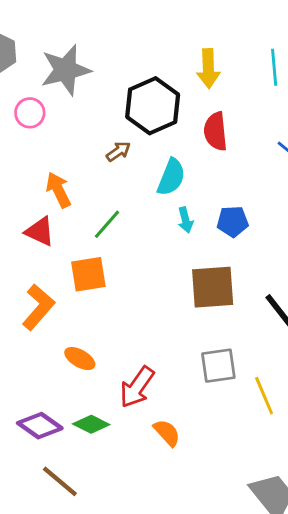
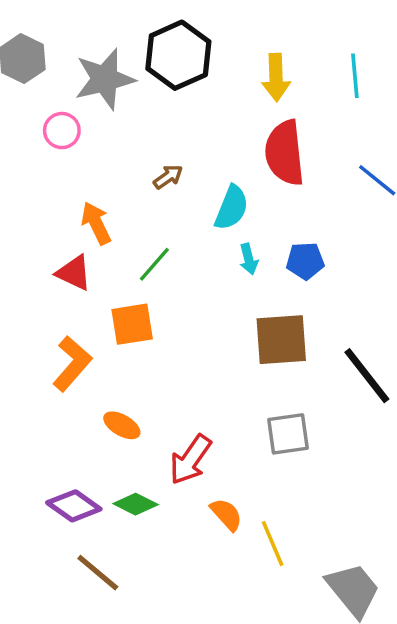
black hexagon: (153, 106) -> (178, 55), moved
red semicircle: (216, 131) -> (285, 153), size x1.4
yellow line: (264, 396) -> (273, 544), moved

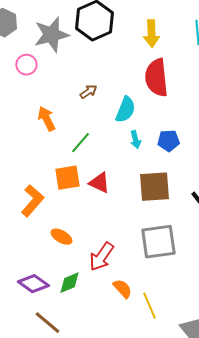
red triangle: (74, 273) -> (99, 183), moved
gray square: (288, 434) -> (158, 242), size x1.4
green diamond: (136, 504) -> (69, 283), turned -50

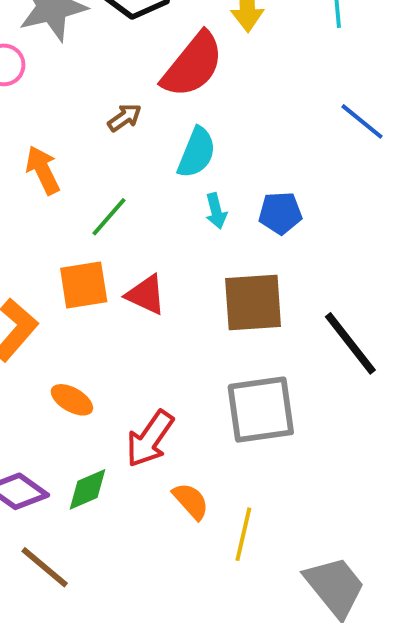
red semicircle: (156, 78) -> (193, 65), moved, turned -135
yellow line: (149, 306) -> (243, 534), turned 36

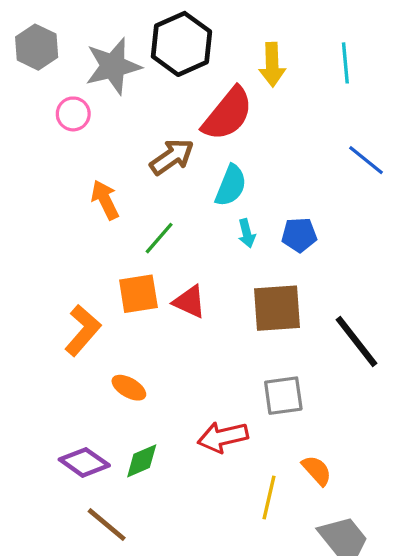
brown arrow: (125, 118) -> (172, 157), size x1.6
gray square: (261, 410) -> (283, 396), size x0.7
red arrow: (150, 439) -> (223, 437), moved, turned 42
orange semicircle: (191, 501) -> (317, 470), moved

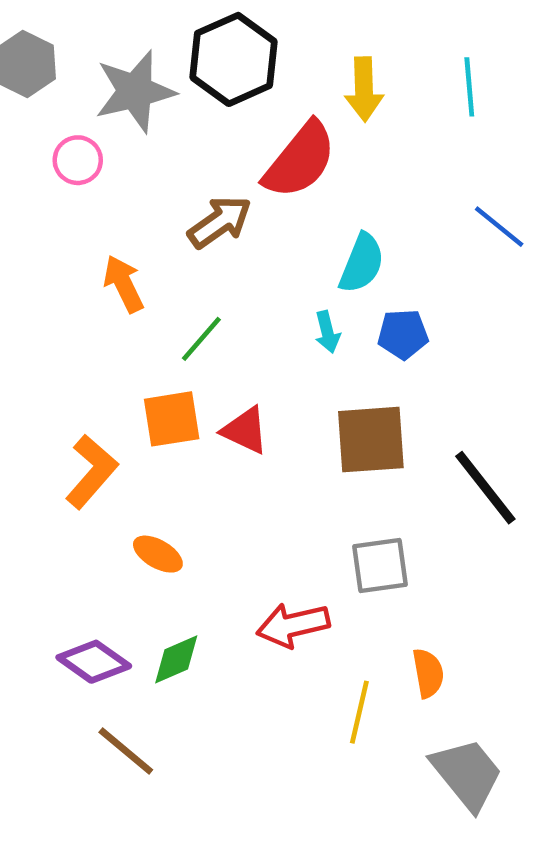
cyan semicircle: (231, 186) -> (362, 263), moved
orange semicircle: (317, 470) -> (428, 673), turned 32

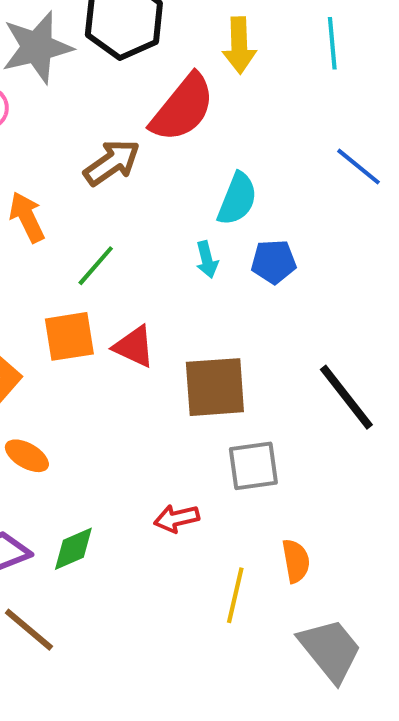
brown square: (371, 440) -> (215, 387), moved
orange ellipse: (158, 554) -> (27, 456), moved
red arrow: (293, 625) -> (177, 518), size x0.7

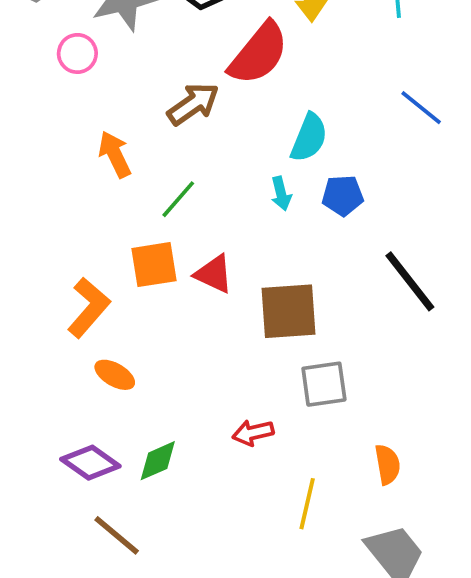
black line: (346, 397) -> (410, 281), moved
orange semicircle: (296, 561) -> (387, 464), moved

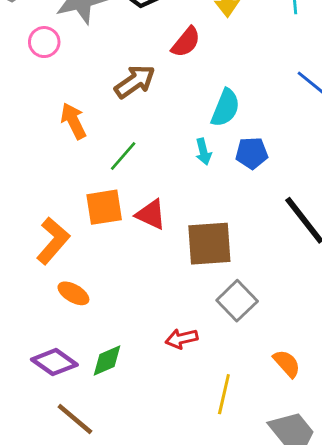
red semicircle: (259, 53) -> (186, 42), size x0.6
gray square: (324, 384) -> (237, 301), turned -36
orange semicircle: (387, 464) -> (287, 363), turned -32

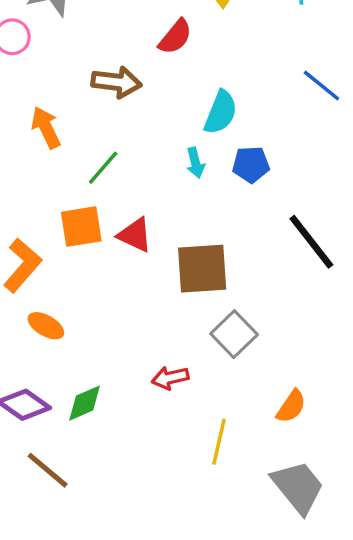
brown arrow: (135, 81) -> (116, 82), turned 42
orange semicircle: (287, 363) -> (291, 406), turned 76

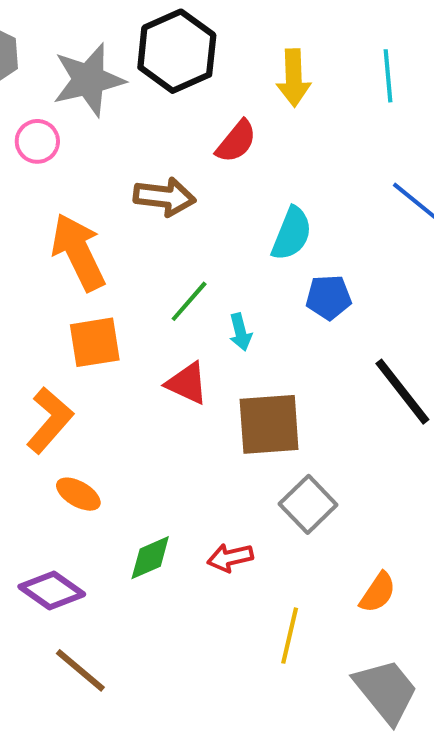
orange arrow: (46, 127) -> (78, 252), size x1.5
cyan arrow: (195, 163) -> (240, 332), moved
green line: (103, 168) -> (189, 301), moved
orange square: (81, 227) -> (95, 342), moved
green diamond: (85, 403) -> (150, 558), moved

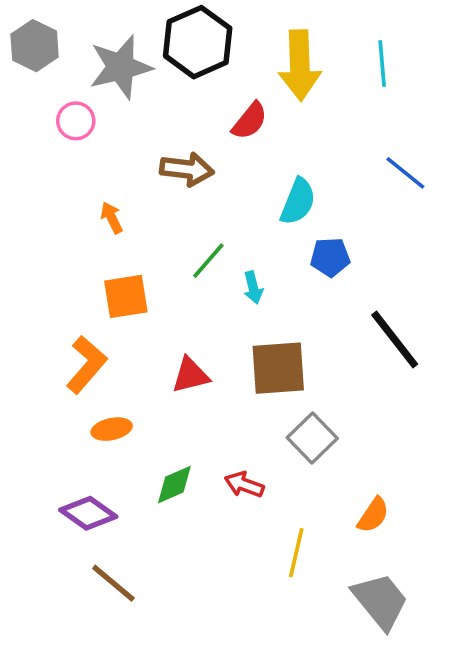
yellow arrow: (294, 78) -> (300, 65), size x1.4
orange arrow: (78, 252) -> (112, 218), size x0.5
red triangle: (187, 383) -> (190, 375), moved, turned -39
orange ellipse: (78, 494) -> (112, 429), turned -42
red arrow: (230, 558) -> (244, 485), turned 33

